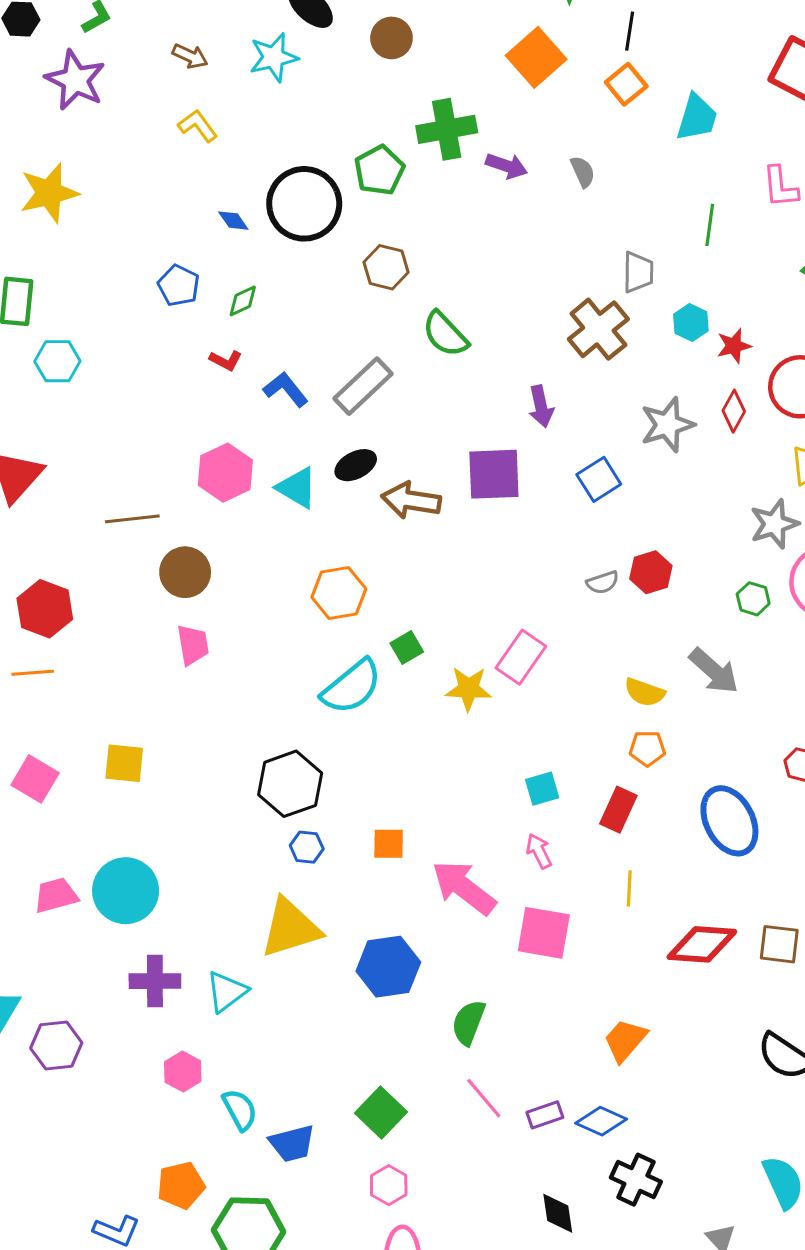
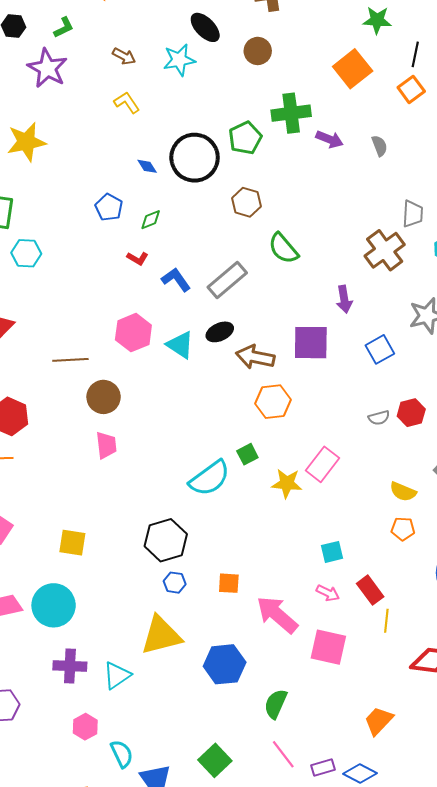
orange hexagon: (339, 593) -> (273, 402), moved
yellow square: (124, 763) -> (72, 543), moved
red rectangle: (618, 810) -> (370, 590), moved, turned -64
pink arrow: (539, 851) -> (328, 593), turned 140

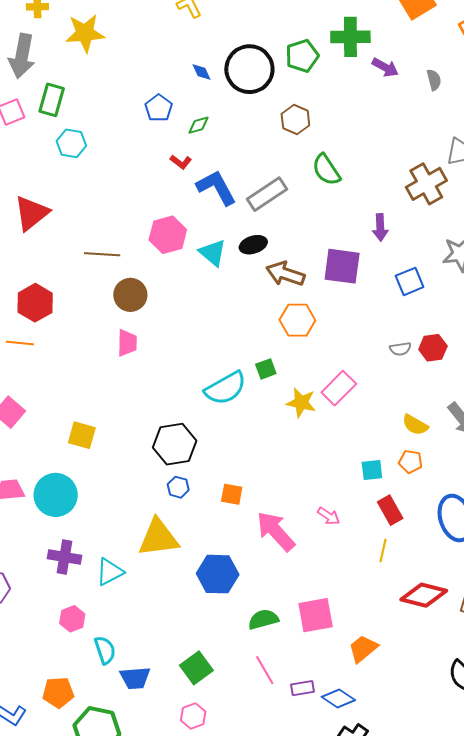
blue L-shape: (176, 280) -> (216, 188), size x1.4
cyan square: (332, 552) -> (372, 470), moved
red rectangle: (370, 590) -> (390, 510), moved
pink square: (328, 647) -> (316, 615), moved, turned -30
green semicircle: (276, 704) -> (263, 619), turned 44

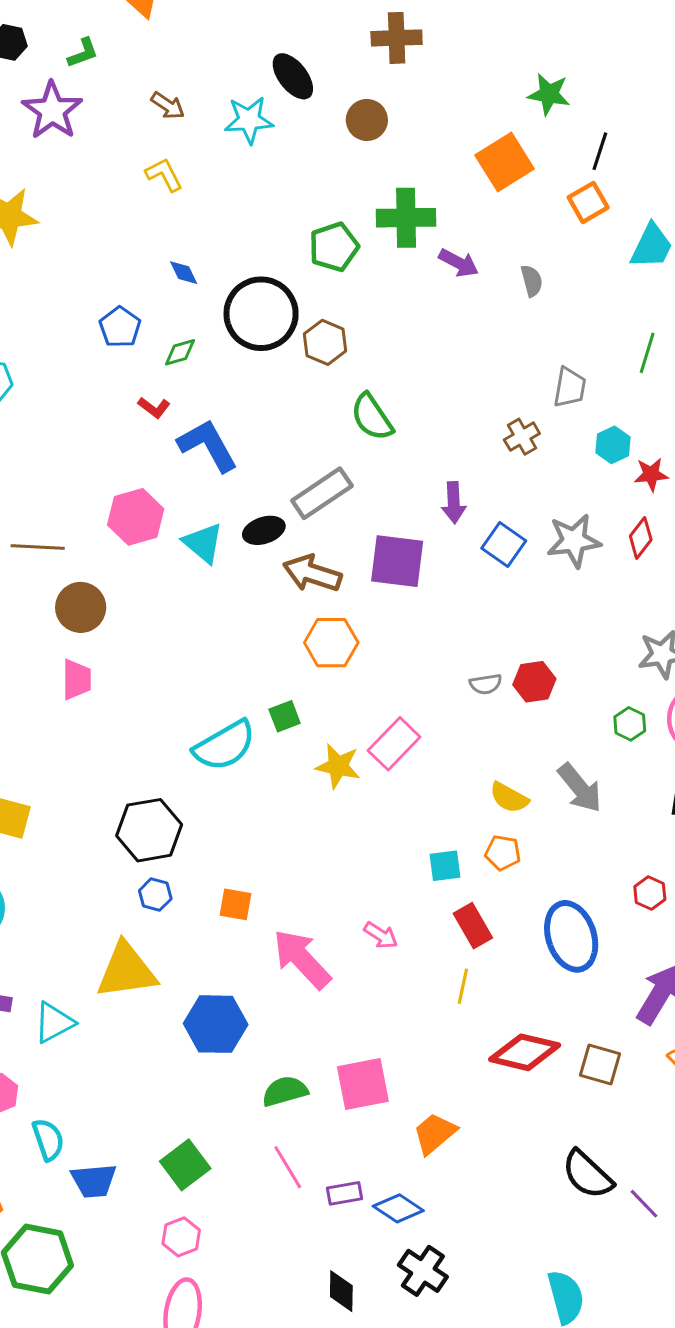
black circle: (249, 69) -> (261, 314), moved
brown cross: (426, 184) -> (522, 437), size x0.6
gray rectangle: (267, 194) -> (322, 493), moved
blue square: (410, 281) -> (504, 544), moved, turned -32

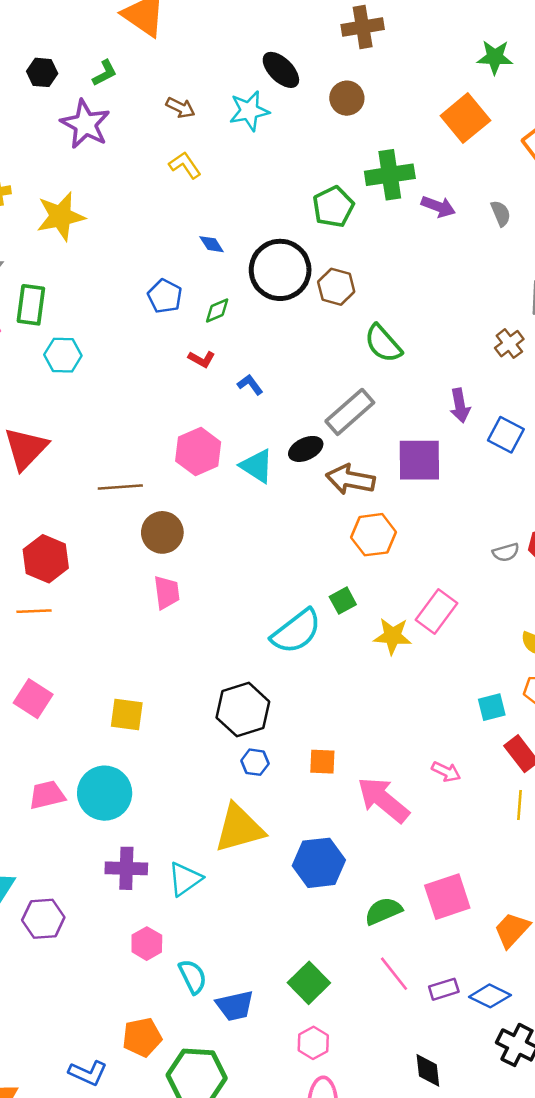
blue L-shape: (208, 445) -> (250, 385), size x0.5
black diamond: (341, 1291) -> (428, 1070), moved

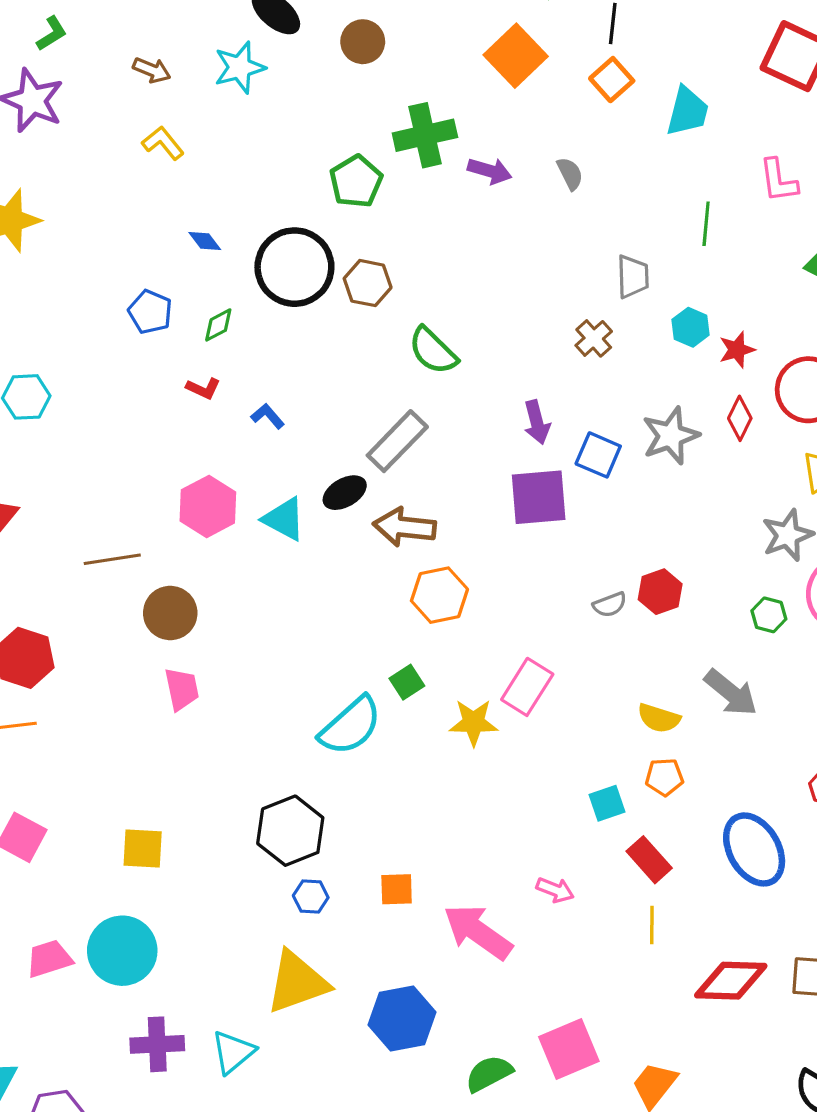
purple square: (419, 460) -> (539, 497), moved

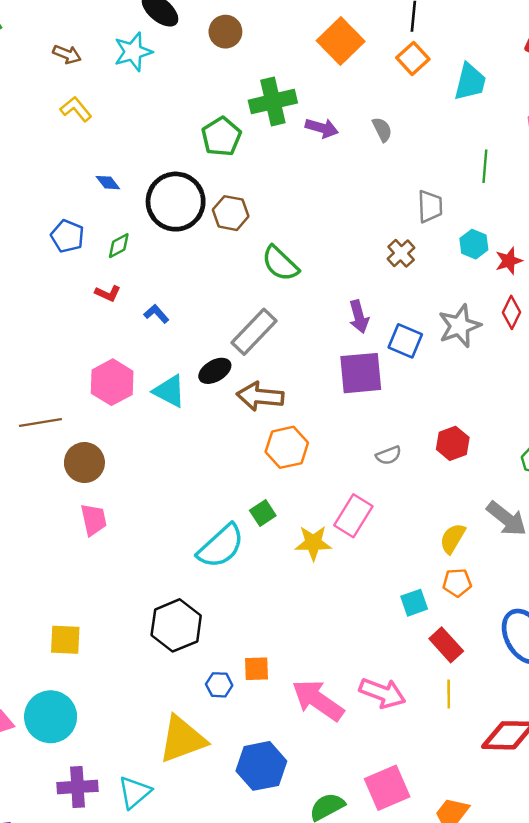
gray semicircle: (610, 605) -> (389, 455), moved
yellow semicircle: (659, 718) -> (453, 538), turned 104
pink arrow: (555, 890) -> (382, 693), moved, size x1.6
blue hexagon: (311, 897) -> (219, 685), moved

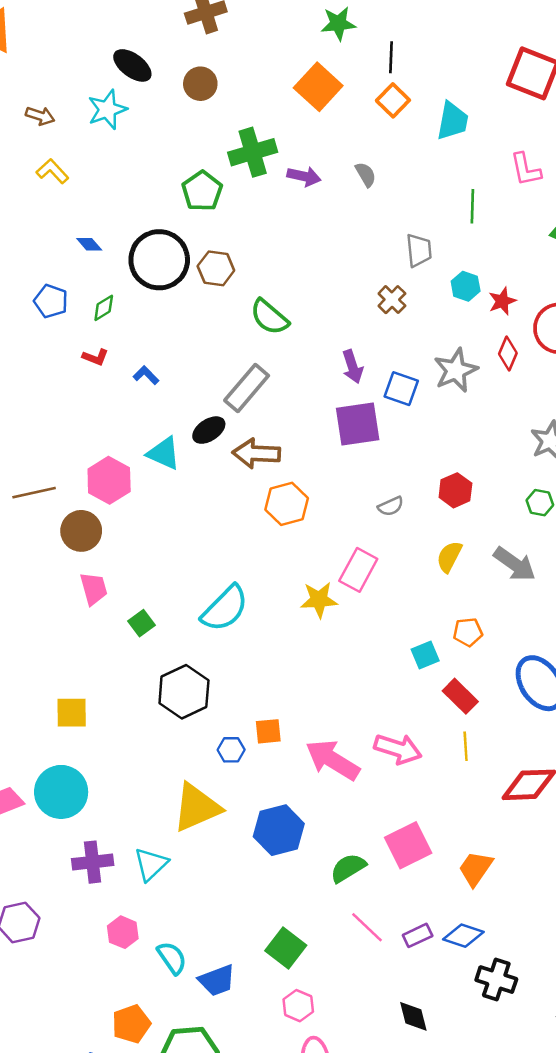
pink hexagon: (112, 382) -> (109, 480), moved
green square: (263, 513) -> (142, 623), moved
yellow semicircle: (453, 538) -> (449, 557), moved

